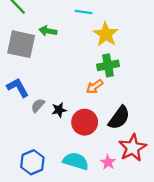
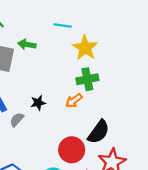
black star: (59, 110) -> (38, 103), moved
red circle: (85, 122) -> (72, 150), moved

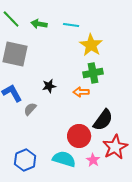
green arrow: (27, 45) -> (39, 24), moved
orange arrow: (74, 101) -> (81, 92), turned 35
black star: (38, 103) -> (49, 86), moved

